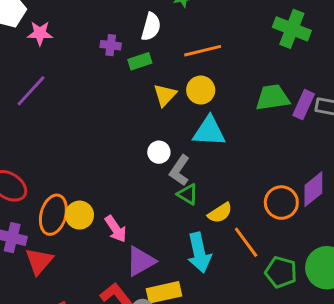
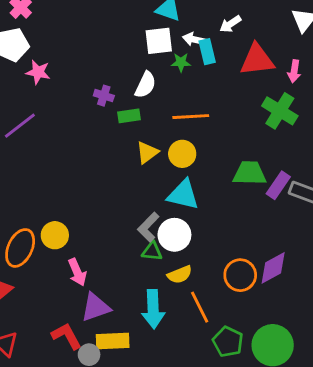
white circle: (159, 152) -> (174, 235), moved, size x1.5
green triangle: (188, 194) -> (152, 251), turned -35
yellow circle: (80, 215) -> (55, 235), moved

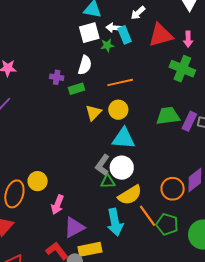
pink arrow: (77, 272) -> (57, 205), turned 54
yellow semicircle: (180, 275) -> (130, 195), size x1.4
green pentagon: (228, 342) -> (167, 224), moved

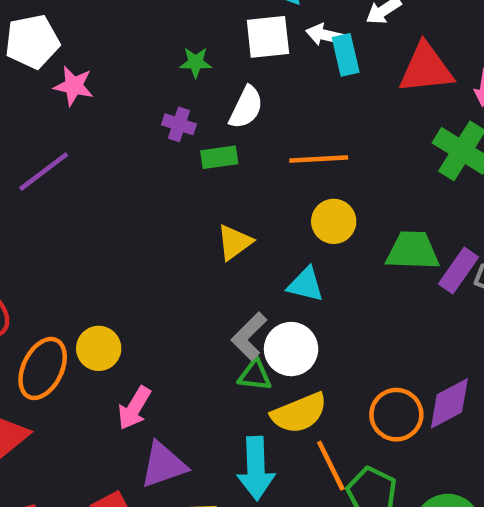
green star: (107, 45) -> (196, 62), moved
yellow circle: (118, 110) -> (334, 221), moved
yellow triangle: (93, 113) -> (235, 242), moved
cyan triangle: (124, 138) -> (306, 285), size x0.7

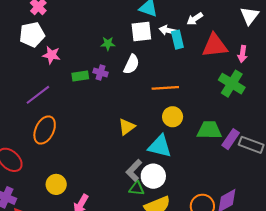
green rectangle: (219, 157) -> (80, 76), moved
cyan triangle: (306, 285) -> (160, 146), size x1.4
yellow circle: (99, 348) -> (56, 184), moved
orange ellipse: (43, 368) -> (45, 130), moved

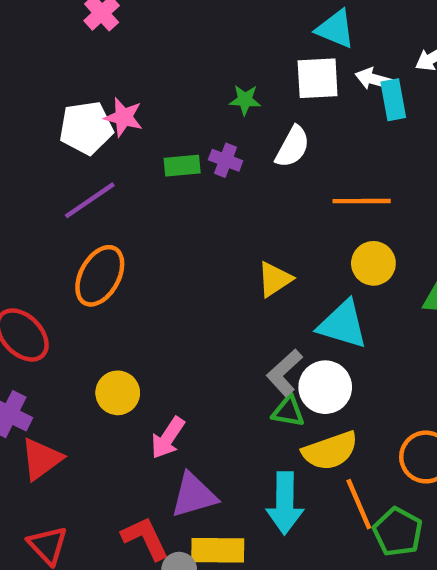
white pentagon: (32, 35) -> (86, 128), moved

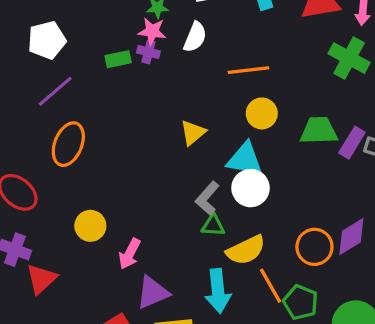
pink star: (123, 117) -> (152, 31), moved
white circle: (325, 387) -> (251, 188), moved

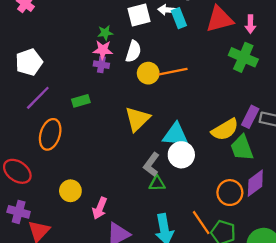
green rectangle: (118, 59) -> (81, 101), moved
yellow circle: (262, 113) -> (148, 73), moved
green trapezoid: (319, 131) -> (242, 148), moved, turned -104
yellow triangle: (193, 133) -> (137, 119), size x1.4
yellow semicircle: (246, 250) -> (225, 130), moved

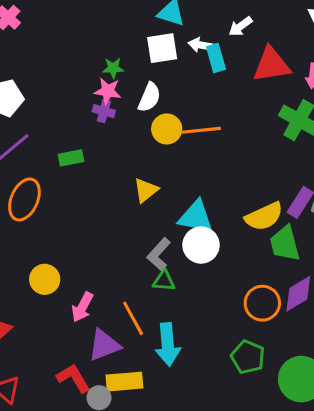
yellow triangle: (137, 119) -> (146, 190), size x0.7
orange line: (201, 223) -> (133, 318), moved

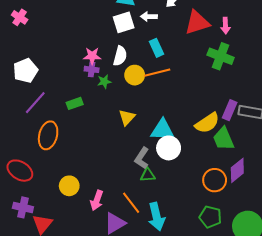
cyan rectangle: (216, 58) -> (156, 48), moved
green star: (113, 68) -> (104, 82), moved

